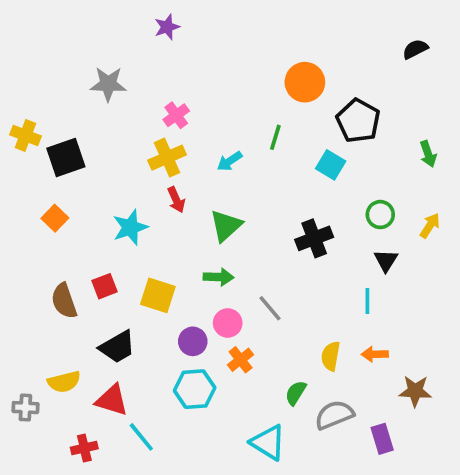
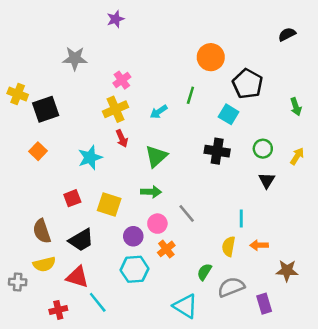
black cross: (314, 238) -> (217, 151), moved, turned 30
brown semicircle: (64, 301) -> (42, 231), moved
cyan line: (367, 301) -> (241, 218), moved

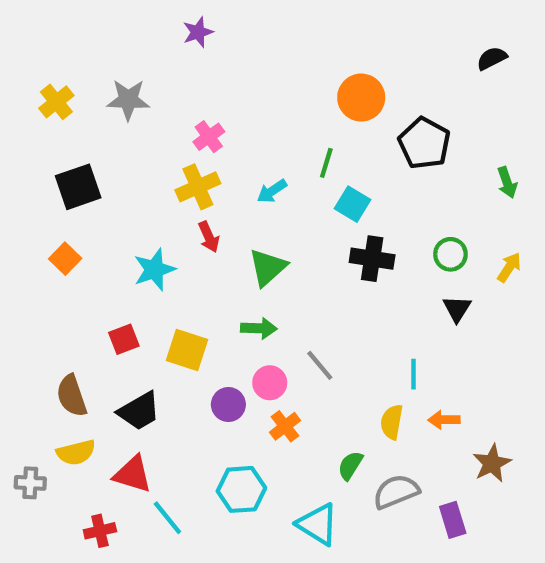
yellow cross: (18, 94) -> (56, 102), moved, turned 30
cyan square: (229, 114) -> (352, 204), moved
cyan hexagon: (135, 269) -> (241, 489), moved
brown star: (287, 271) -> (492, 463), turned -30

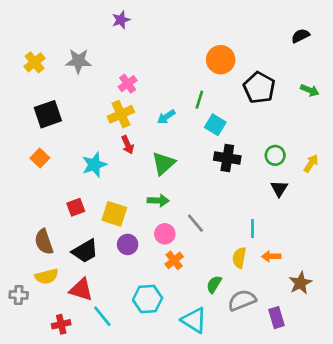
green arrow: (507, 182) -> (310, 90), moved, turned -48
purple circle: (228, 405) -> (128, 244), moved

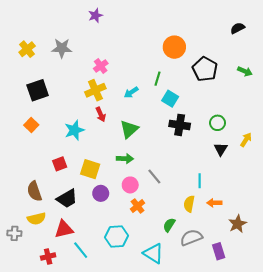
yellow arrow: (311, 163) -> (246, 140), moved
red triangle: (81, 290) -> (64, 229), turned -30

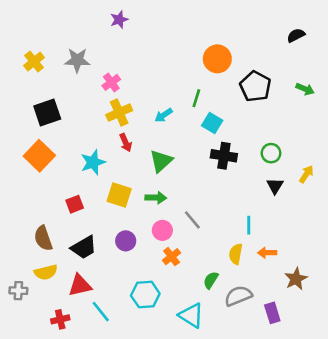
pink cross: (101, 66) -> (111, 82), moved
orange square: (31, 125) -> (39, 156), size x1.6
yellow square: (90, 169) -> (119, 195), moved

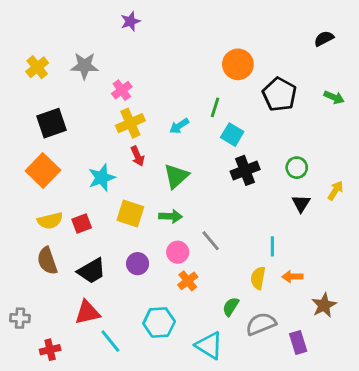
black cross: (224, 156) -> (245, 170), turned -30
yellow semicircle: (46, 272) -> (50, 221), moved
red cross: (60, 319) -> (50, 350), moved

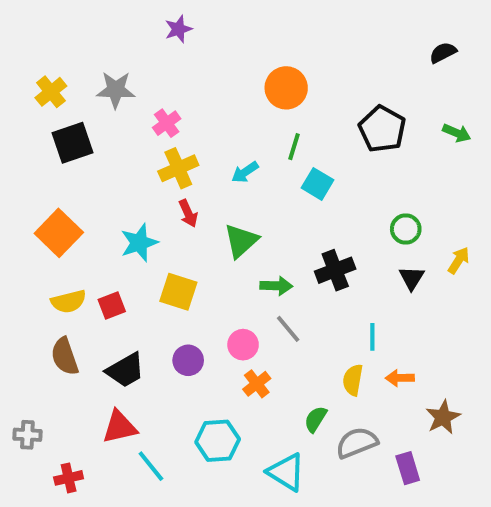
orange circle: (238, 64) -> (286, 88), moved
black square: (52, 123) -> (73, 143), moved
black cross: (245, 170) -> (335, 270), moved
green arrow: (171, 216) -> (276, 286), moved

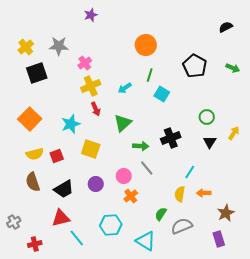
cyan line: (372, 337) -> (190, 172), turned 32
gray cross: (27, 435) -> (14, 222), turned -32
purple rectangle: (408, 468) -> (219, 239), moved

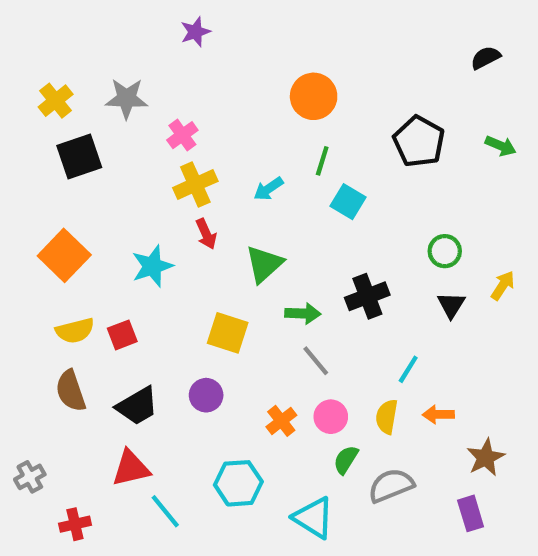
yellow square: (91, 149) -> (228, 333), moved
pink circle: (124, 176) -> (331, 417), moved

